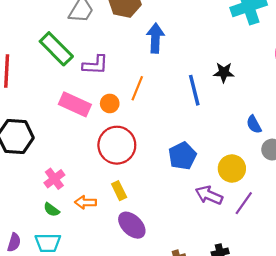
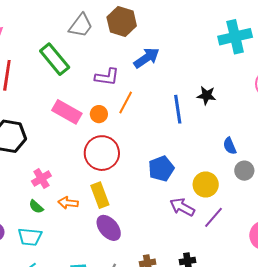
blue arrow: (155, 38) -> (147, 58), turned 48
purple L-shape: (95, 65) -> (107, 77), moved
yellow rectangle: (119, 191) -> (100, 195), size x1.4

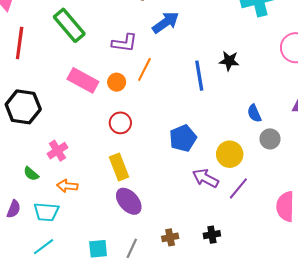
red circle: (102, 153) -> (120, 123), size x0.6
orange arrow: (68, 203) -> (67, 186), moved
green semicircle: (36, 207) -> (31, 174), moved

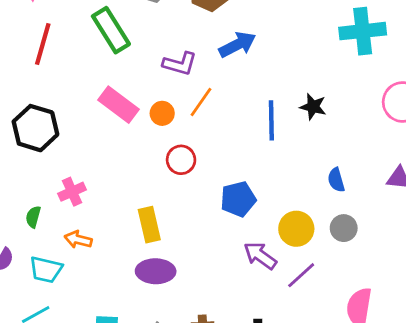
red circle: (120, 123) -> (181, 160), moved
gray circle: (270, 139) -> (344, 228), moved
green semicircle: (31, 174) -> (33, 217), turned 56
purple ellipse: (129, 201) -> (156, 271), turned -56

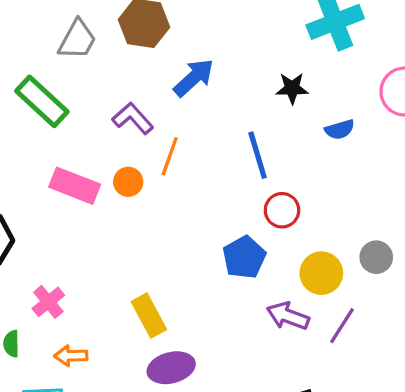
purple L-shape: (180, 64) -> (133, 118), turned -132
black star: (313, 107) -> (292, 88), moved
red circle: (181, 160) -> (282, 210), moved
blue semicircle: (336, 180) -> (340, 129), moved, turned -75

